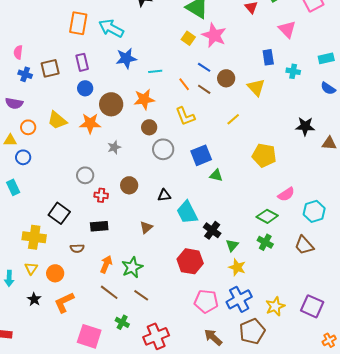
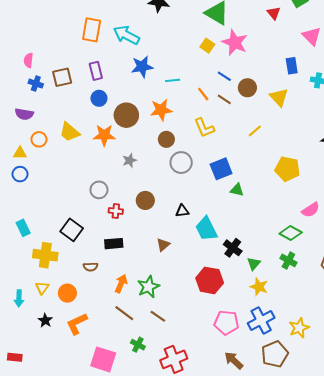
blue circle: (23, 157) -> (20, 174), moved
cyan rectangle: (13, 187) -> (23, 228), moved

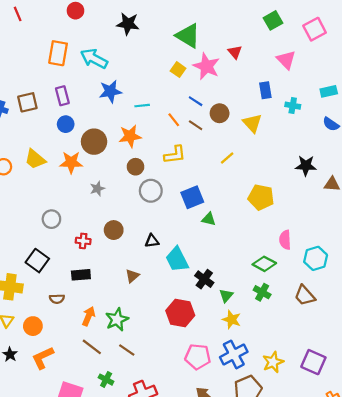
red triangle: (274, 13) -> (235, 52), moved
yellow L-shape: (204, 128) -> (175, 155), turned -75
gray circle: (99, 190) -> (51, 219), moved
pink semicircle: (311, 210) -> (285, 240), turned 120

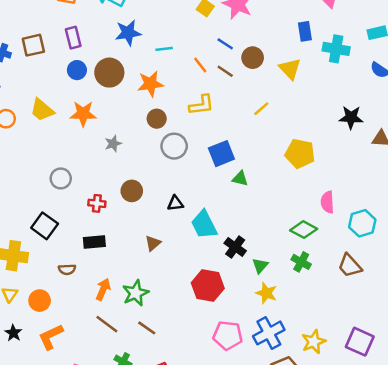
cyan cross: (293, 106) -> (336, 49), size x1.5
brown circle: (94, 142) -> (109, 73), moved

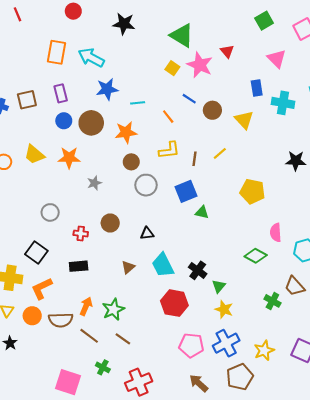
brown line: (225, 71) -> (194, 159), moved, turned 64
cyan trapezoid: (204, 225) -> (163, 265), moved
green cross: (301, 262) -> (272, 301), moved
brown semicircle: (67, 269) -> (61, 320), moved, size x1.6
orange L-shape: (51, 337) -> (42, 288), moved

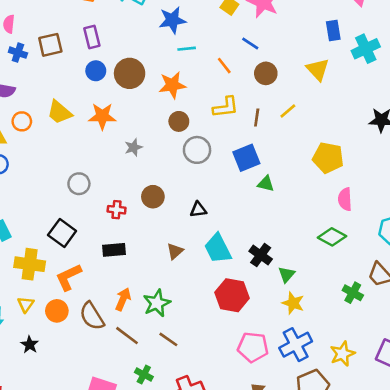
blue star: (107, 89) -> (172, 20), moved
cyan cross: (283, 103) -> (366, 49), turned -35
brown circle: (212, 110) -> (266, 73), moved
pink semicircle: (276, 232) -> (345, 199), moved
brown semicircle: (61, 320) -> (92, 316), turned 60

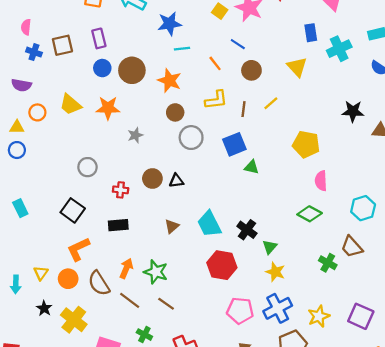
orange star: (172, 85) -> (169, 81), turned 30
black triangle: (198, 210) -> (176, 181), moved
yellow cross: (30, 264) -> (74, 320), moved, turned 30
green star: (157, 303) -> (156, 272), turned -30

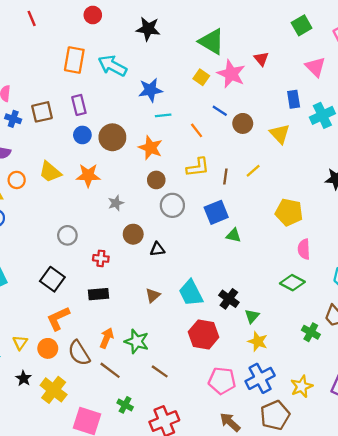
brown circle: (251, 70) -> (243, 123), moved
brown circle: (152, 178) -> (133, 234), moved
brown line: (166, 304) -> (160, 371), moved

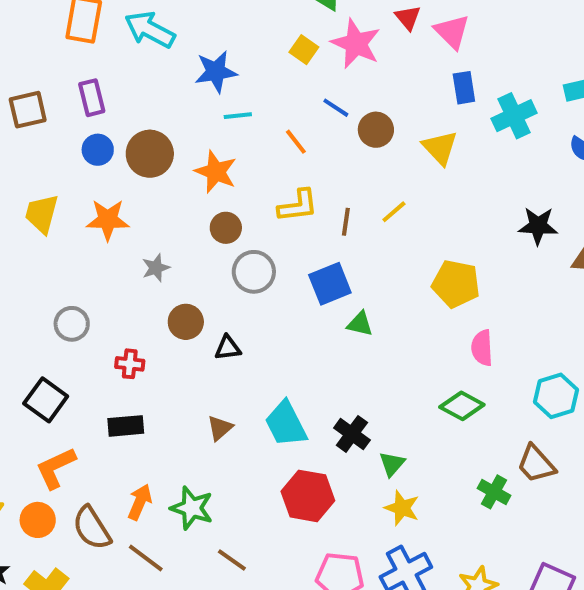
pink triangle: (315, 67) -> (452, 32), moved
yellow trapezoid: (50, 172) -> (42, 214), turned 65

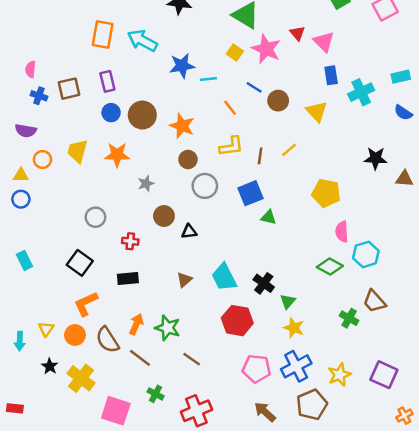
cyan line: (238, 116) -> (208, 79), moved
cyan hexagon: (556, 396) -> (366, 254), moved

